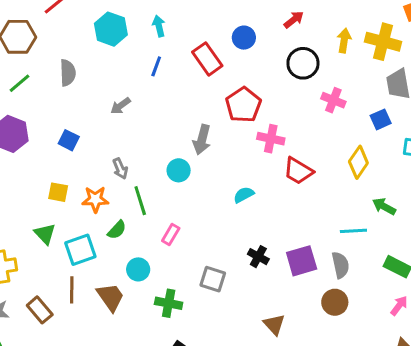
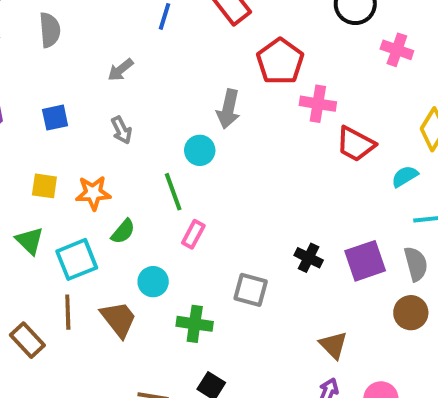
blue square: (69, 140) -> (55, 118), turned -36
gray arrow: (120, 169) -> (121, 130), moved
cyan semicircle: (244, 195) -> (405, 176), moved
green line: (140, 201) -> (173, 192), moved

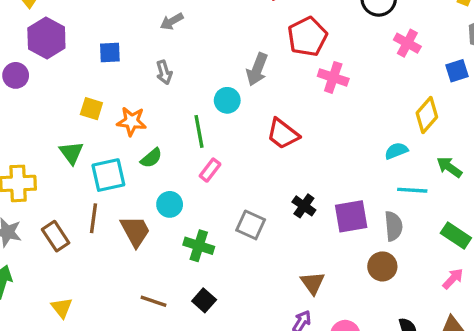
red trapezoid: (356, 144) -> (283, 134), moved

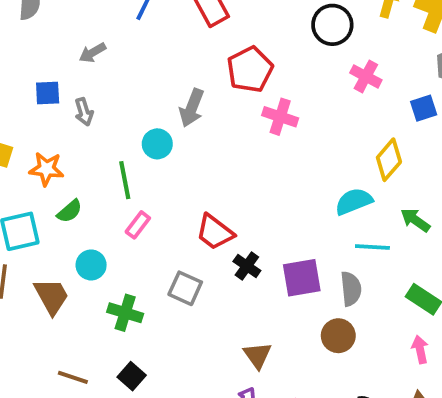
blue square: (110, 52) -> (48, 93), moved
red trapezoid: (283, 134) -> (215, 232), moved
cyan semicircle: (396, 151) -> (354, 201), size x1.4
pink arrow: (453, 279) -> (420, 349), turned -55

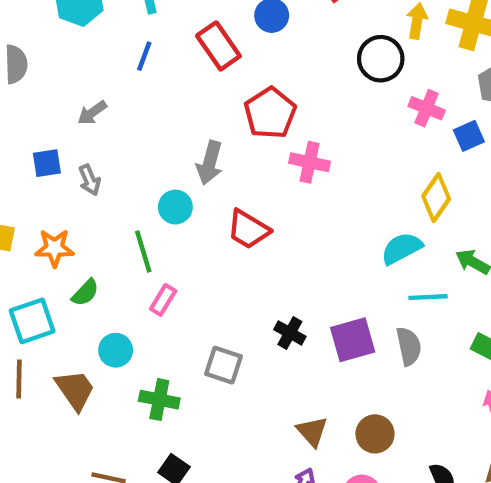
black circle: (332, 25) -> (381, 59), moved
pink cross: (366, 76) -> (427, 108), moved
red trapezoid: (215, 232) -> (248, 229), moved
brown circle: (338, 336) -> (375, 434), moved

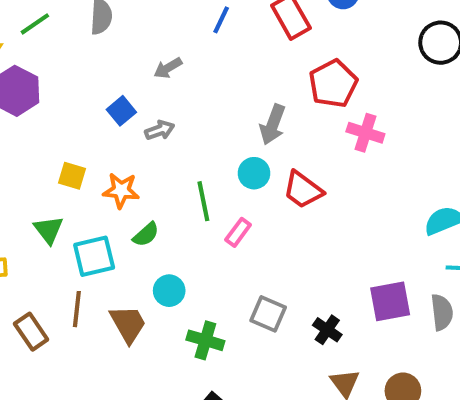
blue square: (47, 163) -> (121, 111), turned -36
gray arrow: (90, 180) -> (160, 130), turned -92
cyan circle: (175, 207) -> (254, 173), moved
pink rectangle: (163, 300) -> (238, 232), moved
black cross: (290, 333) -> (327, 330), moved

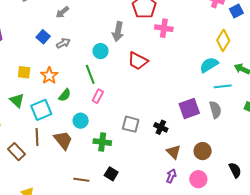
cyan circle: (254, 173) -> (101, 51), moved
orange star: (121, 190) -> (49, 76), turned -30
pink rectangle: (238, 232) -> (98, 96), moved

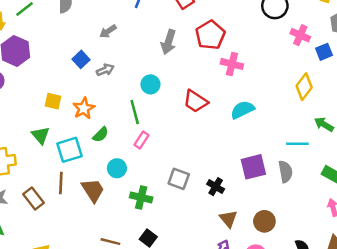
gray arrow: (118, 32) -> (169, 42), moved
cyan semicircle: (209, 65) -> (242, 110), moved

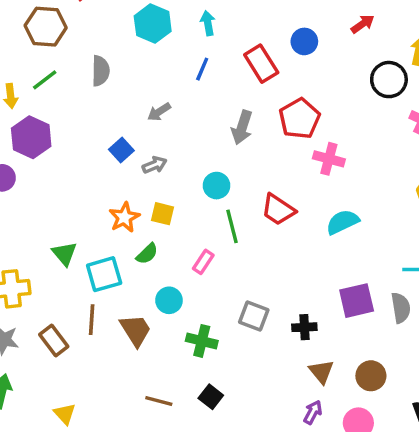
yellow square: (53, 101) -> (162, 214), moved
green line: (135, 112) -> (232, 226), moved
black cross: (216, 187) -> (304, 327), turned -35

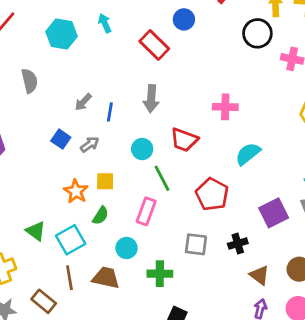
blue line: (202, 69) -> (110, 112), moved
red pentagon: (300, 119) -> (212, 194), moved
red trapezoid: (278, 210) -> (184, 140), moved
pink rectangle: (203, 262) -> (146, 211), size x1.4
brown trapezoid: (136, 330) -> (106, 278), turned -32

